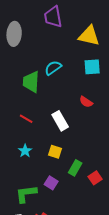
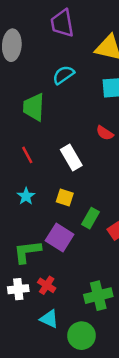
cyan semicircle: (53, 68) -> (63, 75), moved
red line: (26, 119) -> (27, 155), turned 32
purple square: (51, 183) -> (60, 238), size x1.5

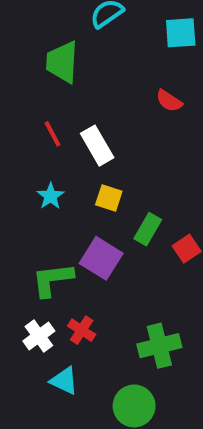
white rectangle: (71, 157) -> (97, 146), moved
white cross: (18, 289) -> (39, 336), turned -30
cyan triangle: (49, 319) -> (64, 381), moved

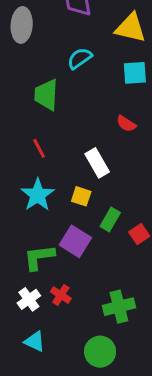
white rectangle: (97, 146) -> (97, 163), moved
cyan star: (51, 196) -> (38, 195), size x1.6
cyan triangle: (64, 381) -> (35, 341), moved

